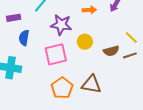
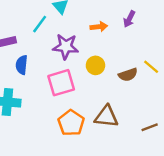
yellow line: (131, 38) -> (151, 67), moved
brown line: (130, 55) -> (150, 127), moved

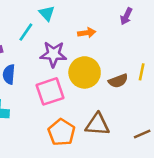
purple arrow: (129, 19) -> (126, 16), moved
yellow circle: (95, 65) -> (85, 72), size x1.6
yellow line: (151, 67) -> (142, 72), turned 63

